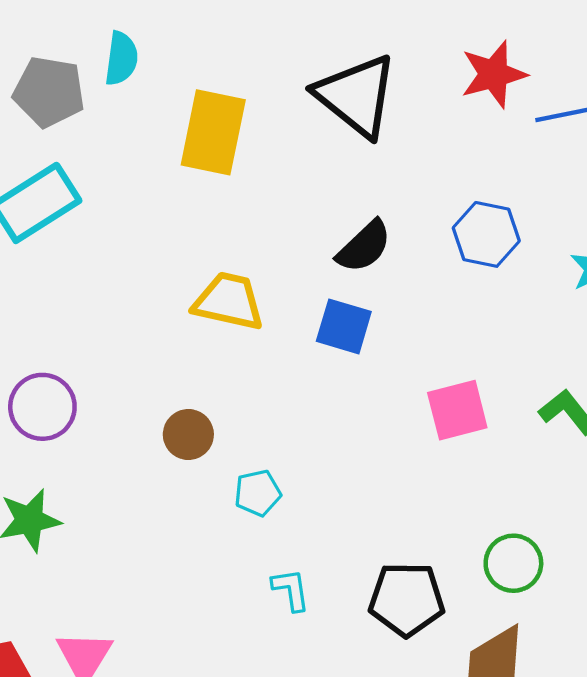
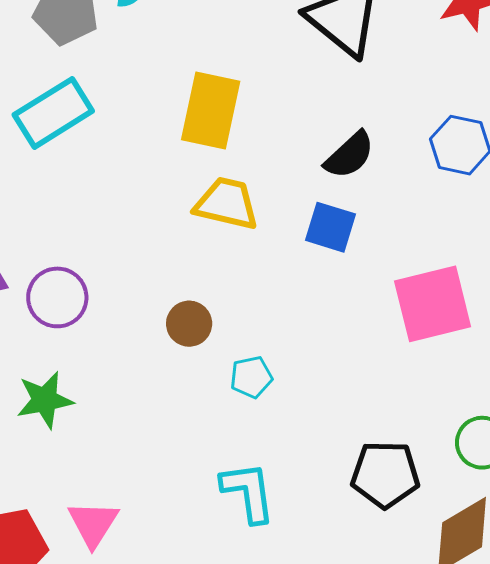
yellow rectangle: (213, 132) -> (211, 111), moved
pink square: (457, 410) -> (433, 304), size x1.4
cyan L-shape: (291, 590) -> (248, 492), moved, size x1.6

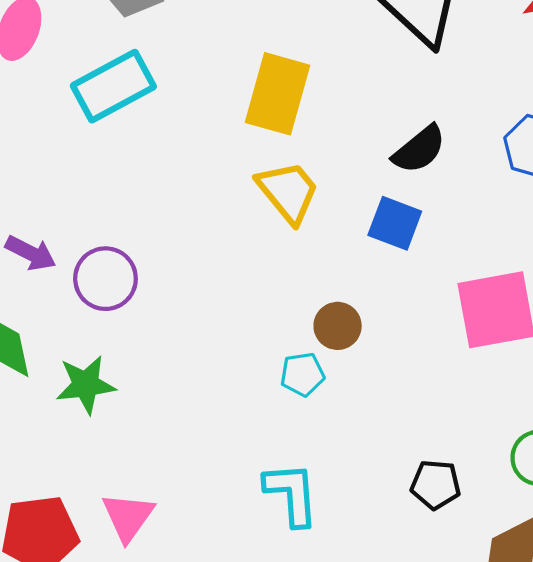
yellow trapezoid: (227, 204) -> (288, 192), turned 34
brown circle: (189, 324) -> (338, 326), moved
black pentagon: (385, 474) -> (436, 485), size x0.7

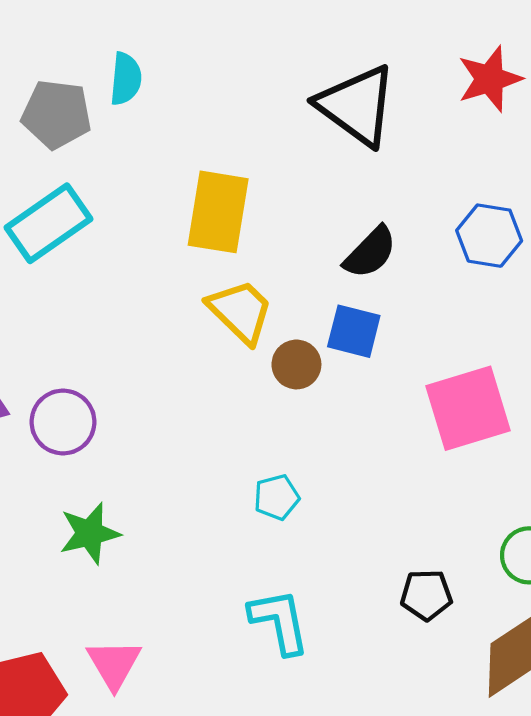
brown circle: (338, 326) -> (296, 364), moved
green star: (86, 385) -> (90, 533), moved

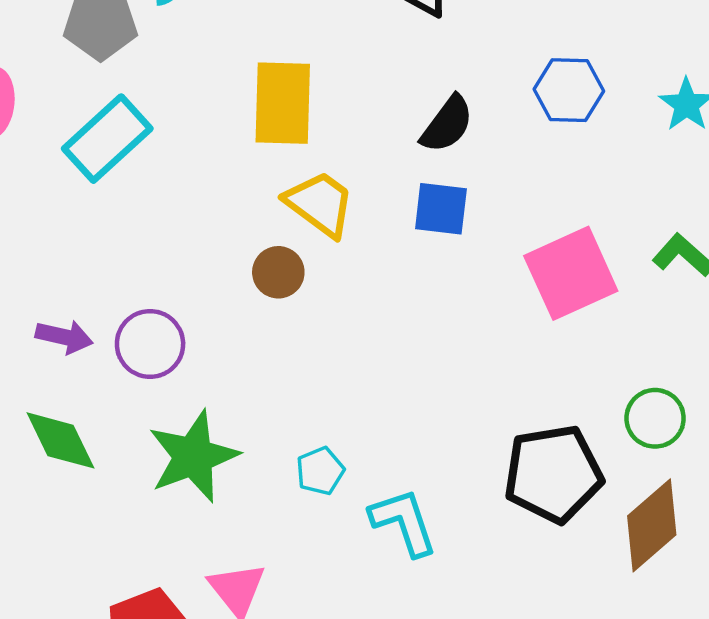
brown circle: (296, 364) -> (278, 272), moved
cyan pentagon: (277, 497) -> (320, 471), moved
green star: (90, 533) -> (193, 456), size x1.4
black pentagon: (426, 595) -> (553, 474), size x1.8

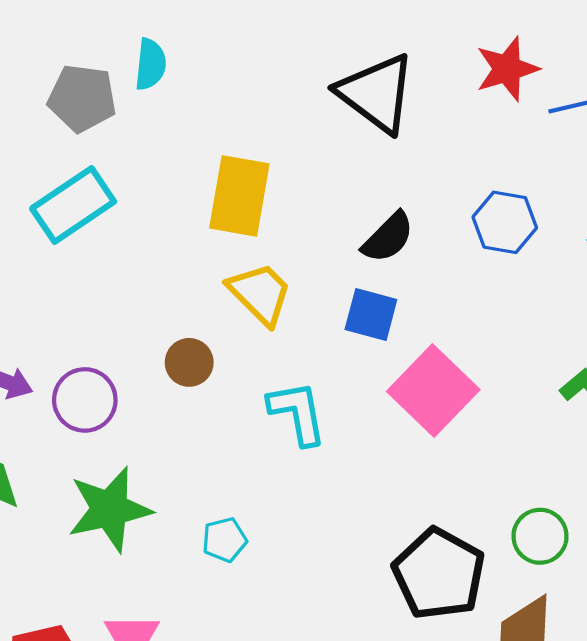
brown circle: (278, 272) -> (189, 362), moved
pink square: (571, 273) -> (433, 391), moved, turned -30
black pentagon: (553, 474) -> (439, 574), turned 30
cyan L-shape: (404, 522) -> (297, 413), moved

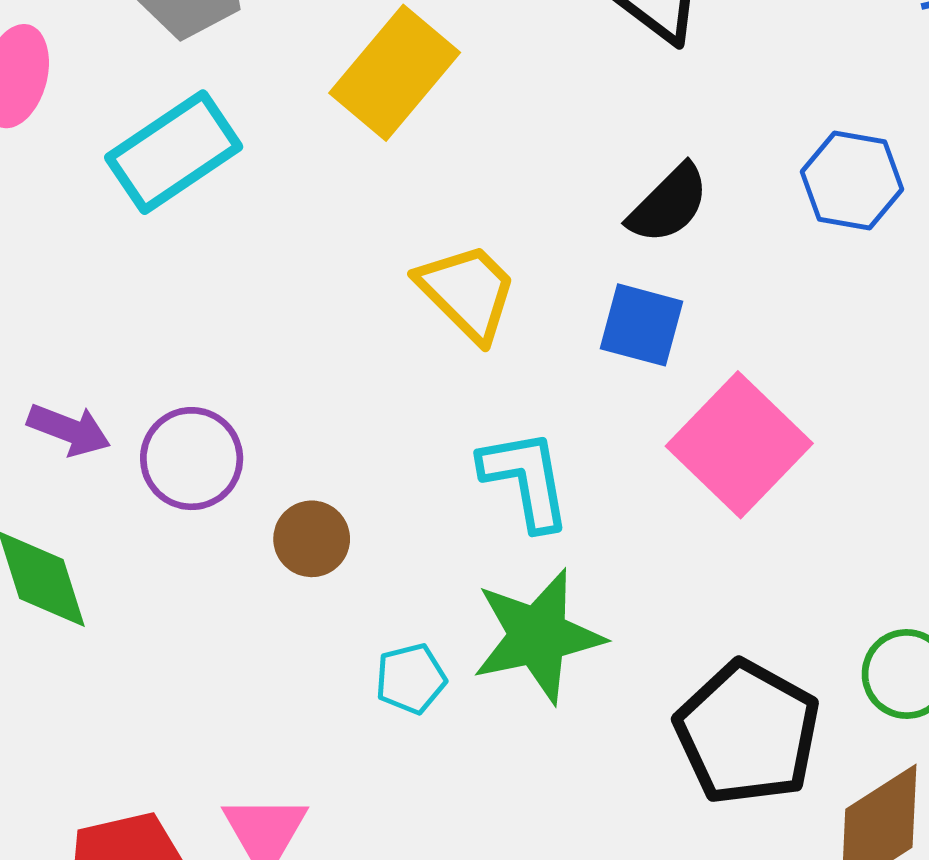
yellow rectangle: (239, 196) -> (395, 73), moved, turned 30
brown circle: (189, 362) -> (312, 539), moved
green star: (110, 509) -> (538, 636), moved

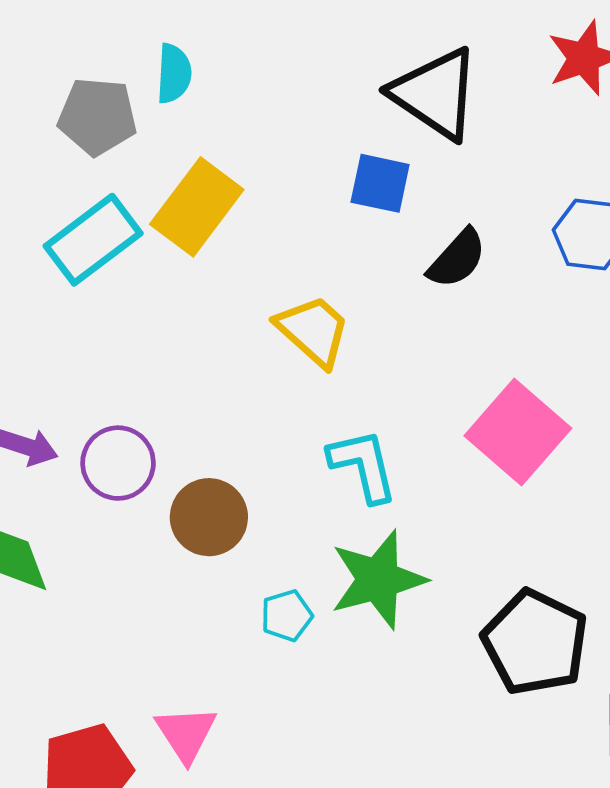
yellow rectangle: (395, 73) -> (197, 207), moved
blue square: (641, 325) -> (380, 183), moved
brown circle: (312, 539) -> (209, 517), size x1.4

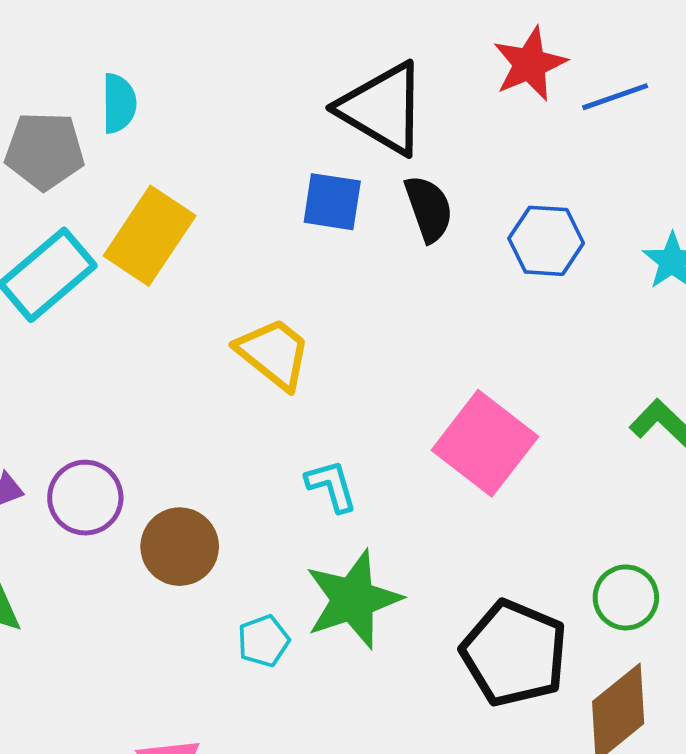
black semicircle: (457, 259) -> (429, 209), moved, turned -58
cyan L-shape: (363, 465) -> (331, 486), size x0.7

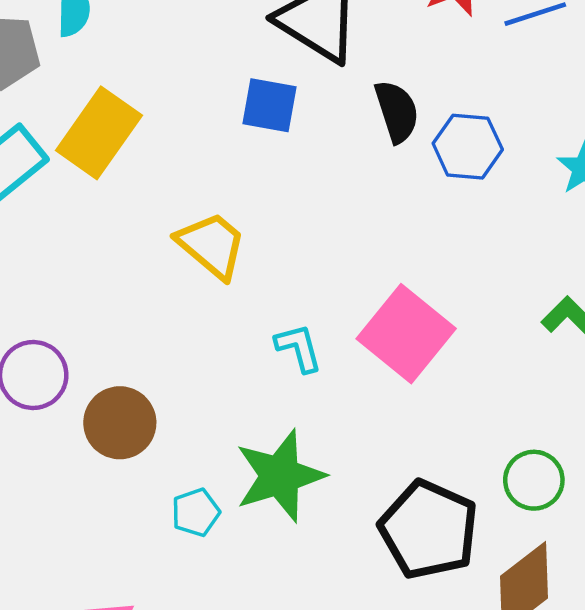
black semicircle: (429, 209) -> (397, 111), moved
cyan L-shape: (331, 486) -> (299, 348), moved

